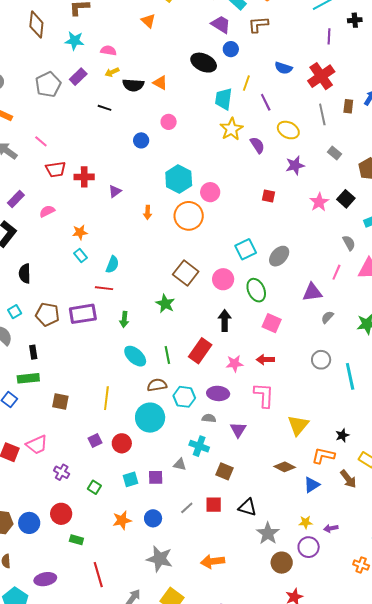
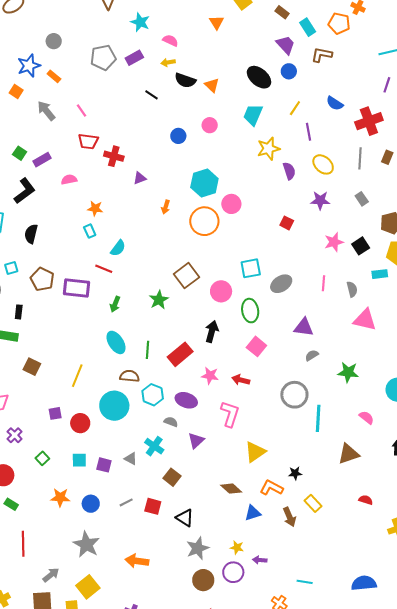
cyan trapezoid: (224, 99) -> (253, 115), moved
pink line: (336, 272) -> (323, 283), moved, turned -35
gray circle: (321, 360) -> (294, 395), size x1.4

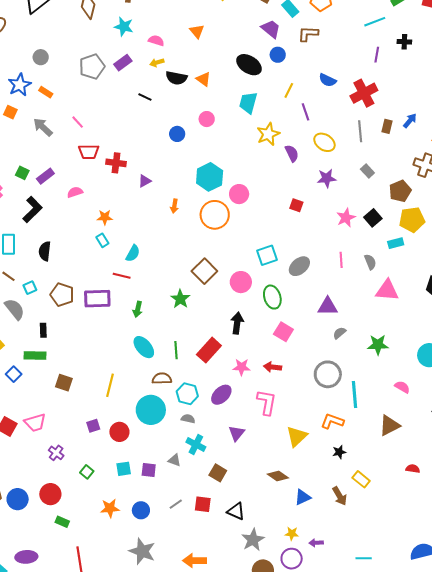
orange triangle: (217, 22) -> (197, 31), moved
purple ellipse: (186, 400) -> (221, 395), turned -55
gray semicircle: (171, 422) -> (188, 419), moved
orange L-shape: (271, 488) -> (332, 421), moved

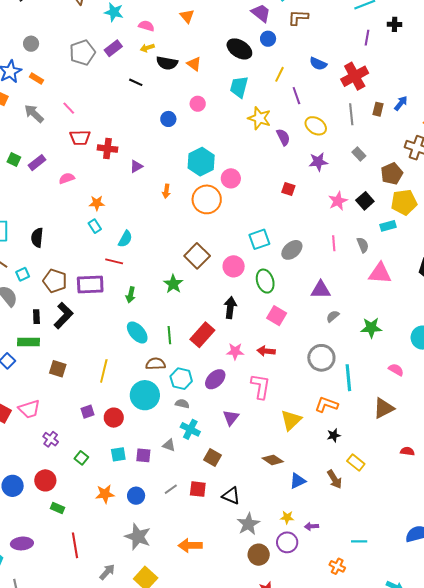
yellow star: (268, 134) -> (259, 118), turned -30
black L-shape: (32, 210) -> (63, 316), moved

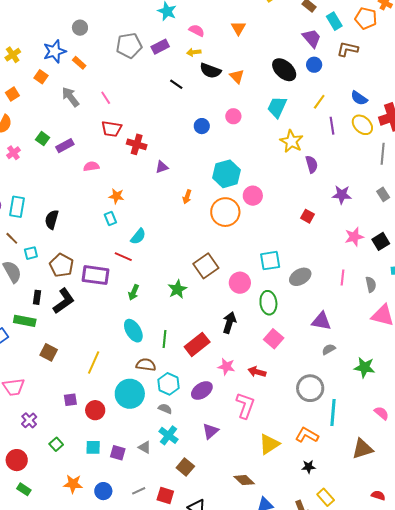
yellow ellipse: (316, 126) -> (362, 125), moved

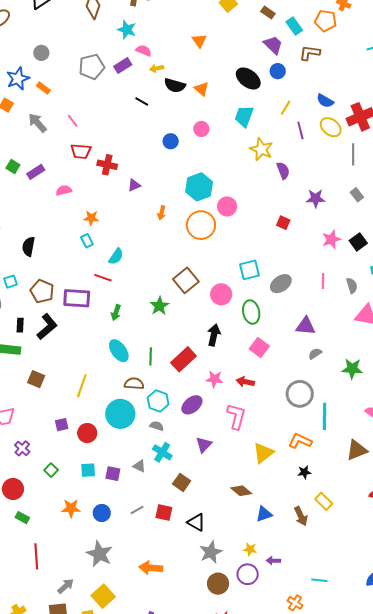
pink semicircle: (197, 30) -> (144, 51), moved

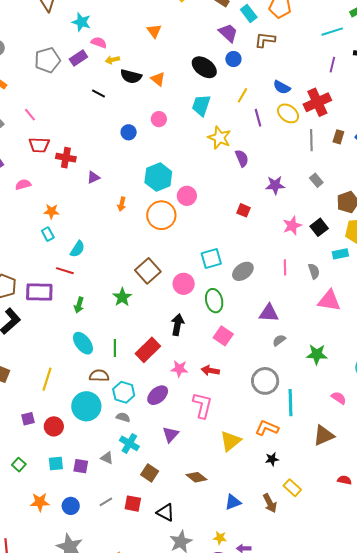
brown diamond: (241, 491) -> (197, 477), moved

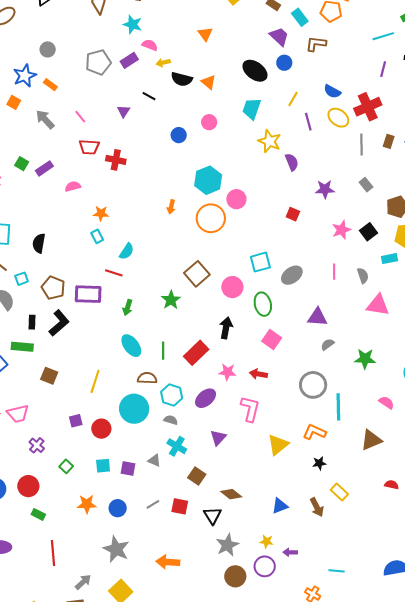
purple triangle: (93, 177) -> (123, 111), moved, turned -32
brown diamond: (197, 477) -> (231, 494), moved
black triangle: (166, 512) -> (212, 516), turned 30

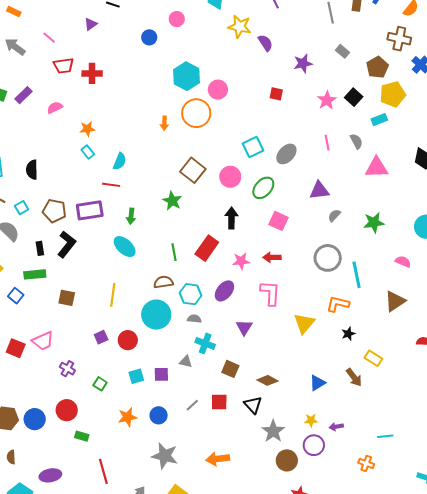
purple triangle: (123, 111) -> (91, 24), turned 32
orange arrow: (171, 207) -> (164, 123), moved
green ellipse: (263, 304) -> (263, 188), turned 65
cyan ellipse: (131, 346) -> (125, 247), moved

